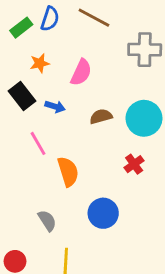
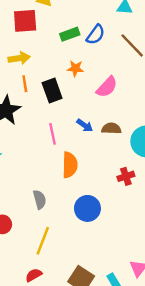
blue arrow: (55, 107) -> (85, 125), moved

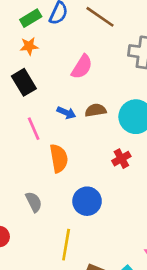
orange star: (75, 68) -> (29, 46), moved
yellow line: (43, 241) -> (66, 245), moved

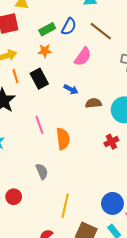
pink semicircle: (82, 67) -> (83, 57), moved
blue arrow: (66, 113) -> (71, 89), moved
pink line: (34, 129) -> (39, 125), moved
blue circle: (87, 201) -> (112, 203), moved

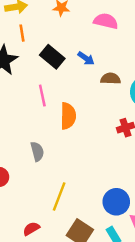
pink semicircle: (83, 57) -> (106, 21), turned -120
black rectangle: (39, 79) -> (52, 57), moved, turned -30

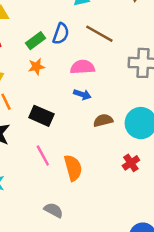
blue arrow: (86, 58) -> (82, 94), moved
gray semicircle: (37, 151) -> (54, 210), turned -30

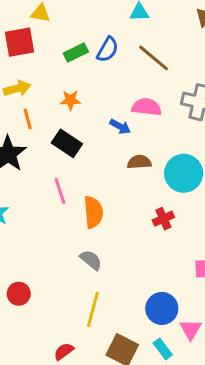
orange star: (36, 67) -> (71, 100), moved
pink semicircle: (83, 67) -> (147, 107), moved
gray semicircle: (54, 210) -> (91, 260), moved

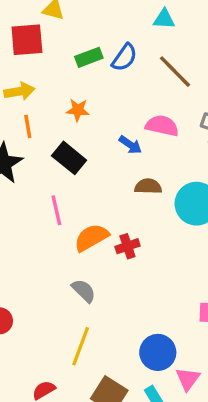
orange semicircle: (93, 212) -> (91, 238), turned -120
red cross: (163, 219) -> (127, 246), moved

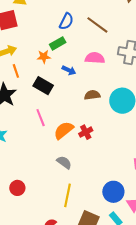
green rectangle: (89, 57) -> (58, 43), moved
blue arrow: (130, 145) -> (69, 70), moved

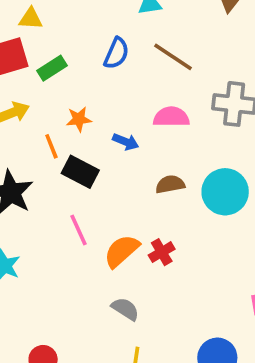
green rectangle: (58, 43) -> (52, 68), moved
orange line: (16, 71) -> (51, 146), moved

